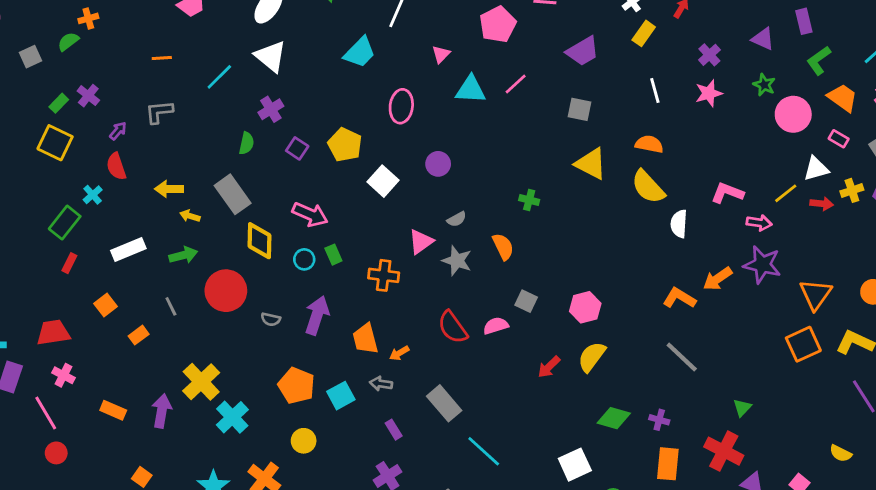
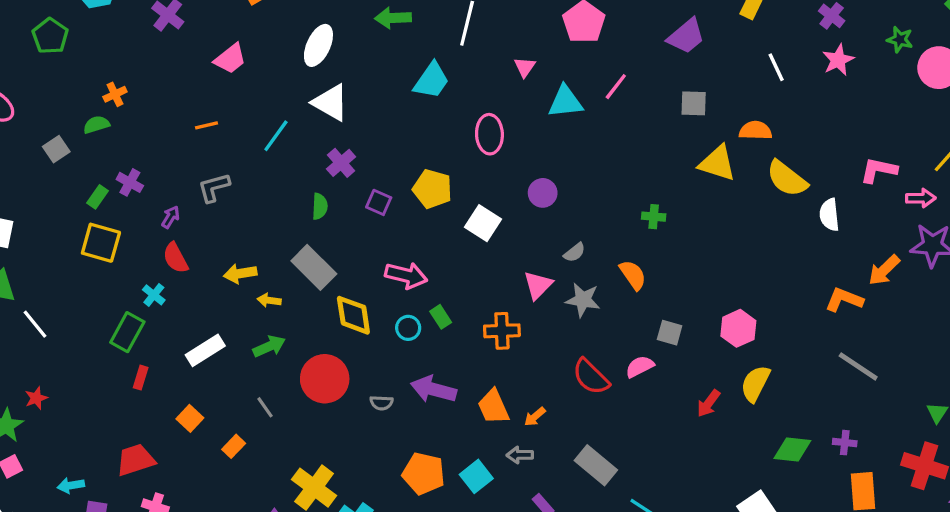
green semicircle: (68, 42) -> (96, 125), turned 30
orange semicircle: (649, 144) -> (755, 131), moved
purple arrow: (317, 315) -> (434, 389), turned -84

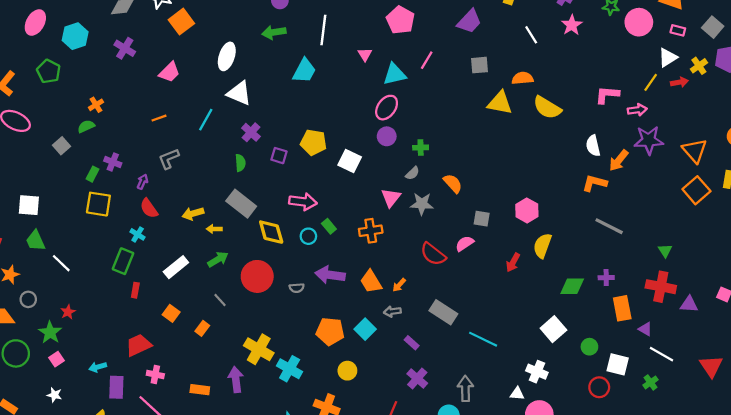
pink ellipse: (489, 134) -> (387, 108), moved, turned 45
white semicircle: (829, 215) -> (593, 146), moved
green cross: (654, 217) -> (421, 148), moved

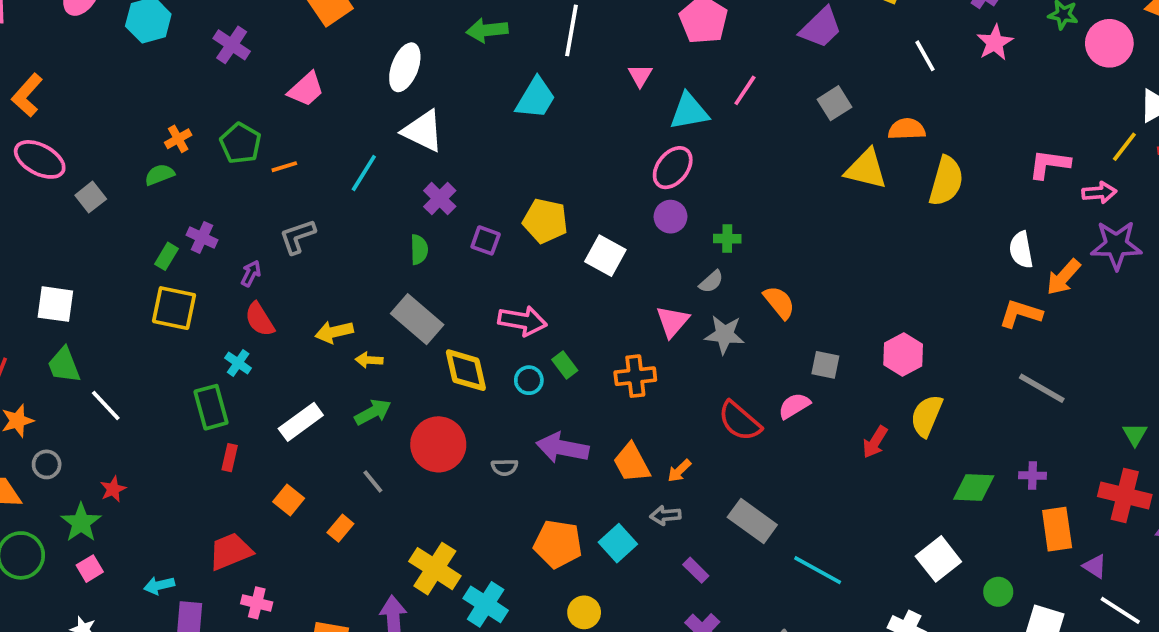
gray square: (480, 65) -> (834, 103), turned -30
green pentagon: (49, 71) -> (241, 143), moved
yellow semicircle: (547, 108) -> (946, 181), turned -108
gray square: (62, 146) -> (91, 197), moved
green rectangle: (123, 261) -> (211, 407), turned -40

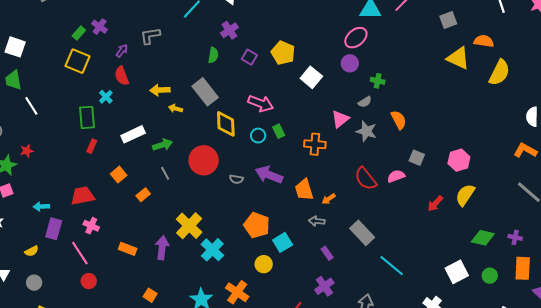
green arrow: (373, 412) -> (162, 145), moved
cyan square: (618, 543) -> (283, 242), moved
green circle: (998, 592) -> (490, 276), moved

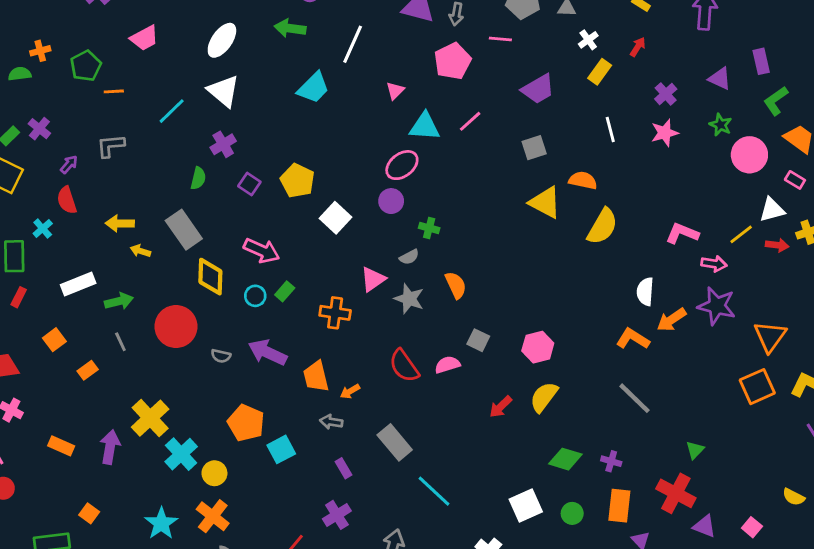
green rectangle: (279, 131) -> (285, 291), turned 64
yellow circle: (264, 264) -> (214, 473), moved

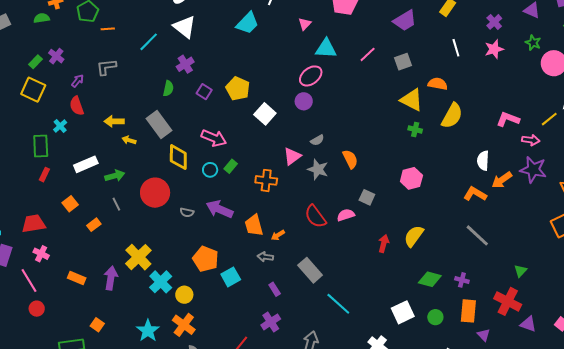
pink line: (470, 121) -> (368, 54), moved
green cross: (429, 228) -> (415, 129), moved
pink hexagon: (538, 347) -> (411, 178), moved
red arrow: (501, 407) -> (384, 244), turned 150

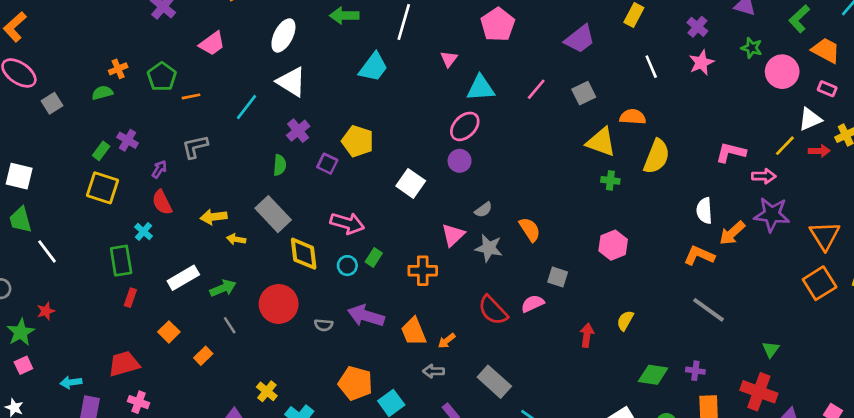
yellow pentagon: (238, 89) -> (358, 141), moved
yellow semicircle: (414, 236) -> (625, 321), size x0.7
yellow cross: (138, 257) -> (267, 391), size x0.6

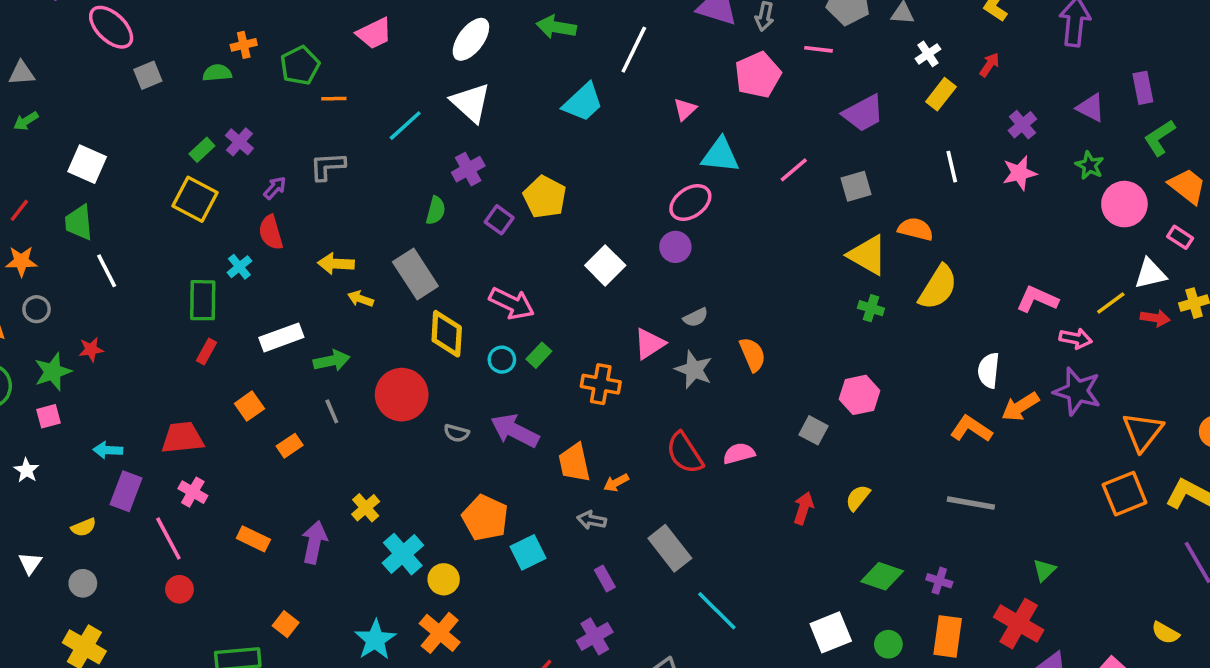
gray square: (558, 277) -> (813, 430), moved
gray line: (708, 310) -> (971, 503), turned -36

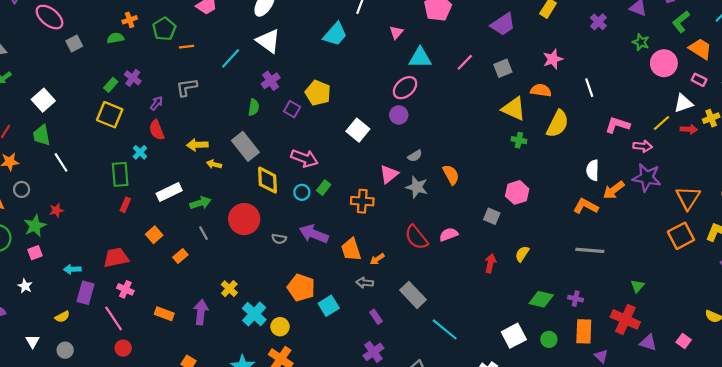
white square: (87, 164) -> (43, 100), turned 30
white line: (952, 167) -> (589, 88), moved
pink star: (1019, 173) -> (553, 59), moved

